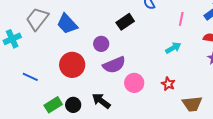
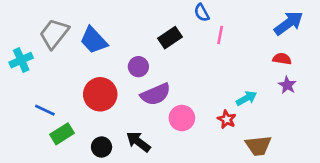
pink line: (181, 19) -> (220, 35), moved
cyan arrow: (173, 48) -> (246, 98), moved
green rectangle: (53, 105) -> (62, 134), moved

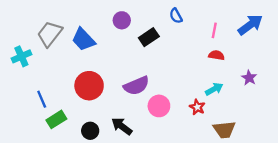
pink line: (220, 35) -> (214, 30), moved
red semicircle: (282, 59) -> (216, 55), moved
purple circle: (138, 67) -> (122, 20), moved
blue line: (45, 110) -> (42, 99), turned 42

